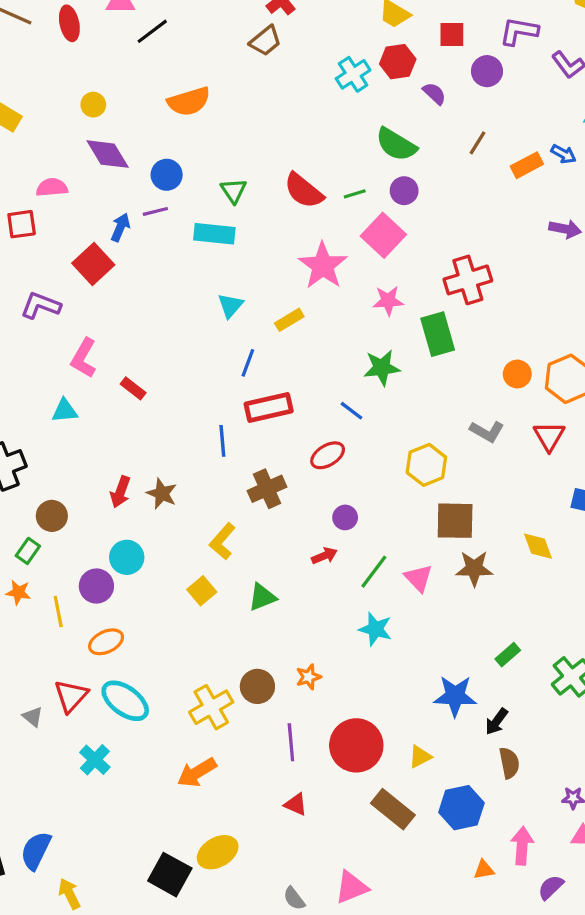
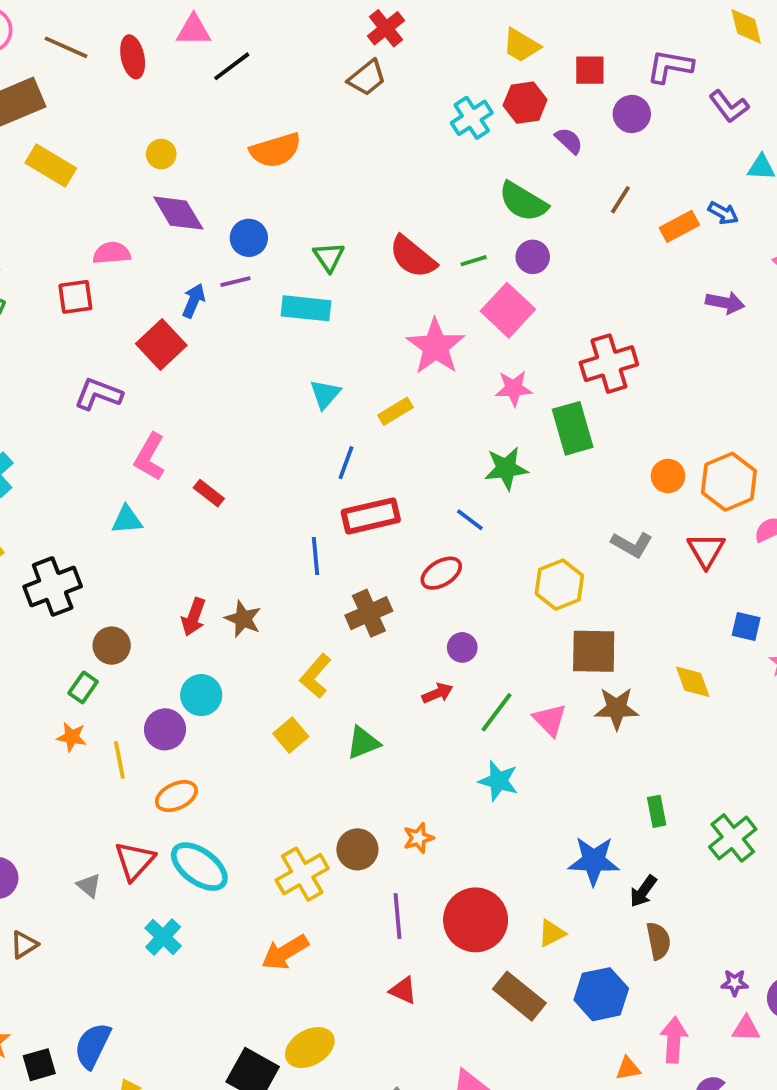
green rectangle: (508, 655) -> (657, 811), turned -60

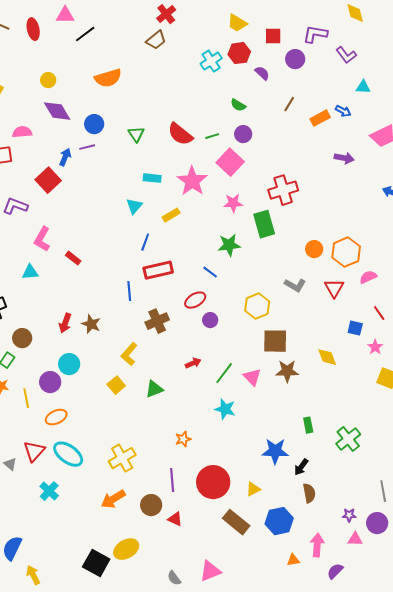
green semicircle: (523, 202) -> (238, 105), size x0.6
cyan rectangle: (306, 308) -> (152, 178), moved, size x0.7
purple circle: (462, 647) -> (210, 320), moved
brown circle: (357, 849) -> (151, 505), moved

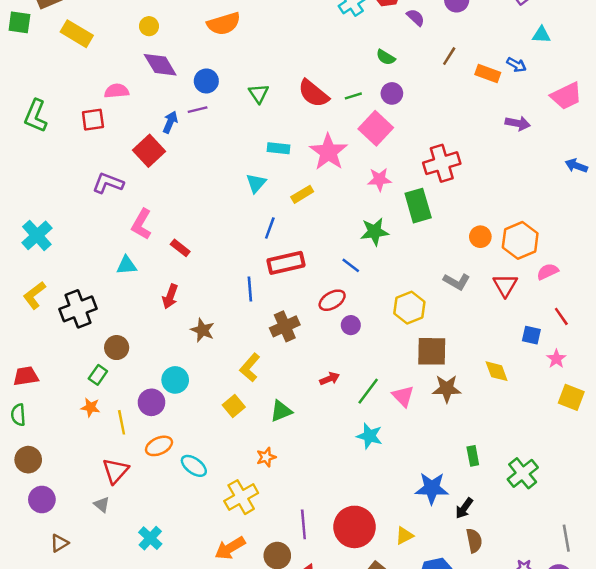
orange rectangle: (320, 118) -> (488, 74), turned 48
red arrow: (65, 323) -> (170, 296), moved
orange star: (183, 439) -> (266, 457), moved
red triangle: (34, 451) -> (115, 471), moved
cyan ellipse: (68, 454) -> (194, 466), moved, size x0.7

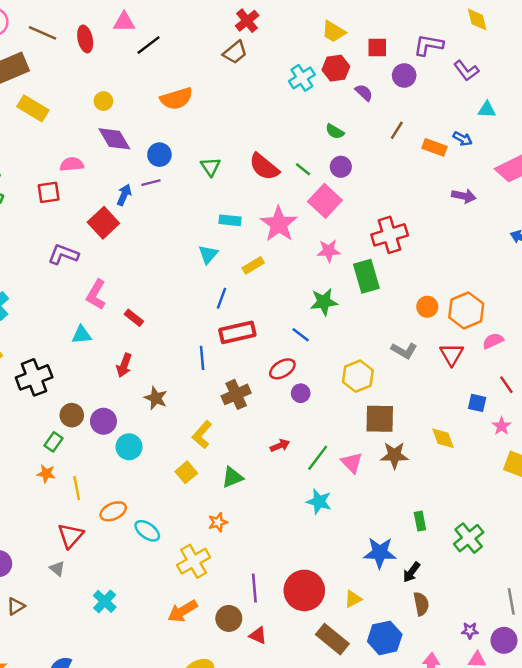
green line: (353, 96) -> (303, 169), turned 56
purple circle: (151, 402) -> (103, 421), moved

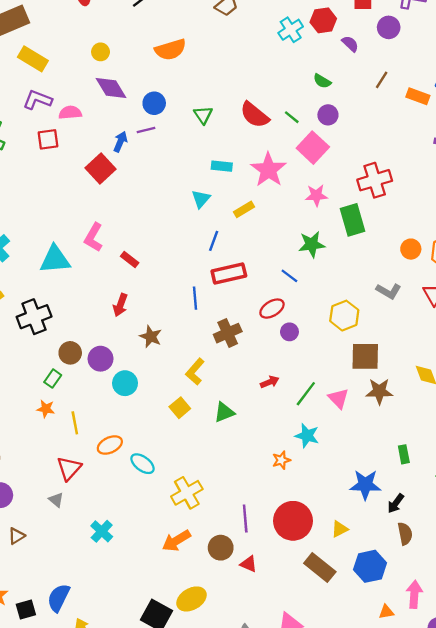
purple L-shape: (63, 254) -> (38, 100), moved
cyan triangle: (82, 335) -> (55, 260), moved, size x1.6
orange star: (218, 522) -> (281, 460), moved

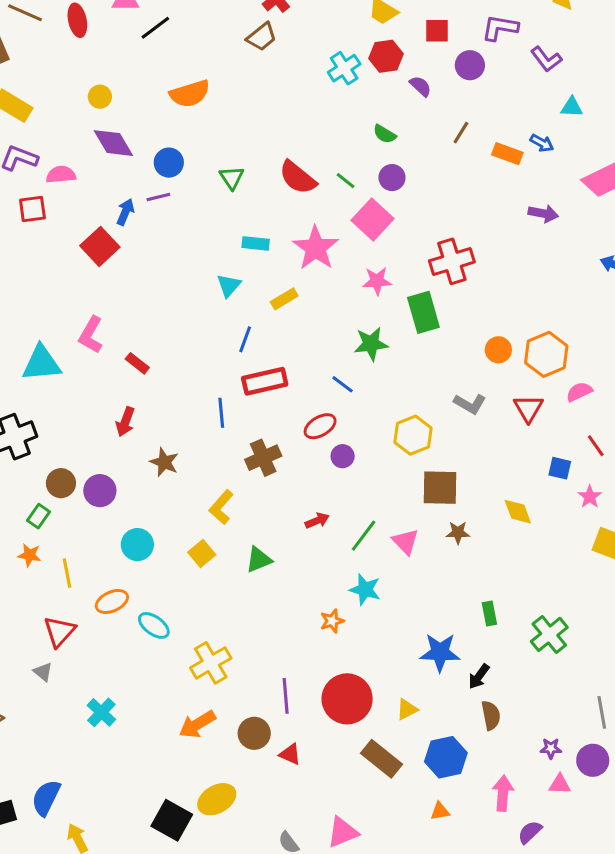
cyan circle: (125, 383) -> (137, 545), moved
brown star: (379, 391) -> (458, 533), size x0.7
orange triangle: (386, 612) -> (440, 811), moved

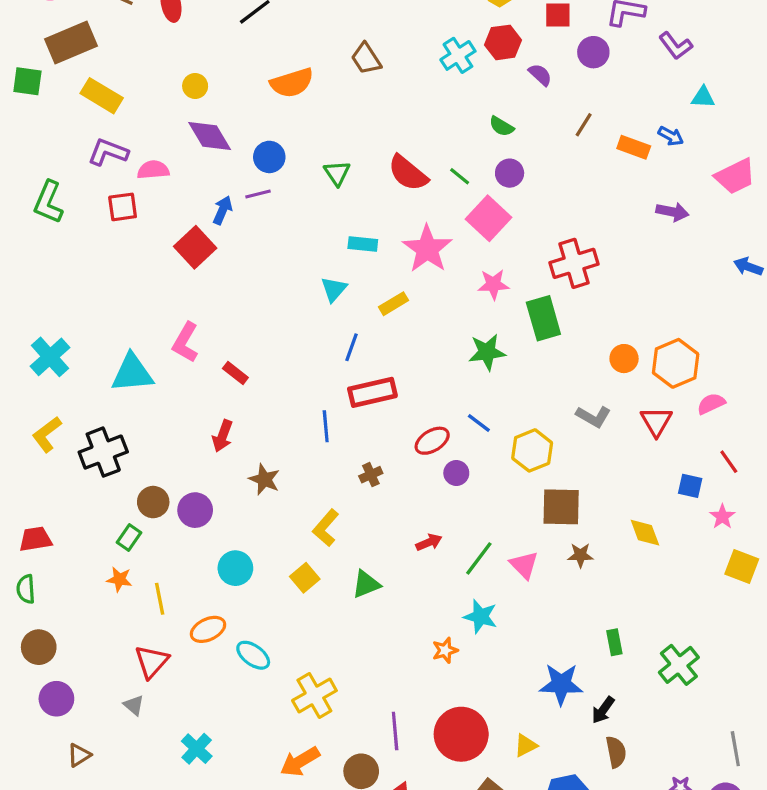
brown trapezoid: (262, 37) -> (366, 59), moved, turned 96
blue line: (343, 384) -> (479, 423), moved
brown cross: (263, 458) -> (371, 475), size x0.6

